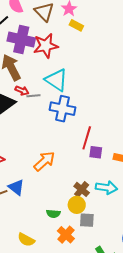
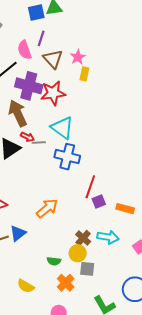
yellow rectangle: (76, 25) -> (84, 74), turned 72
purple square: (96, 152) -> (99, 201), turned -32
blue triangle: (16, 187) -> (18, 233), turned 42

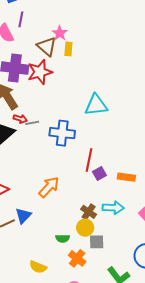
brown triangle: (53, 59) -> (47, 46), moved
cyan triangle: (62, 128) -> (96, 105), moved, turned -35

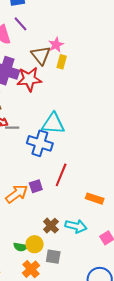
purple line: (21, 19) -> (21, 24), turned -63
cyan triangle: (96, 105) -> (53, 124), moved
purple square: (99, 174) -> (36, 186), moved
yellow circle: (85, 228) -> (35, 244), moved

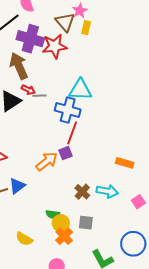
red line: (61, 175) -> (72, 133), moved
yellow circle: (35, 244) -> (61, 223), moved

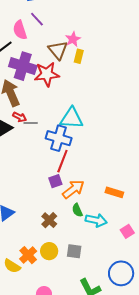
orange arrow: (47, 161) -> (73, 189), moved
brown cross: (82, 192) -> (49, 220), moved
green semicircle: (53, 214) -> (77, 210), moved, turned 56
orange cross: (64, 236) -> (28, 255), moved

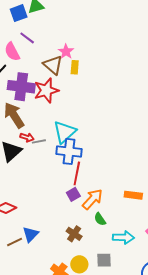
cyan triangle: (72, 118) -> (65, 132), moved, turned -35
cyan arrow: (96, 220) -> (123, 237), moved

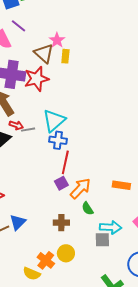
blue cross: (69, 151) -> (58, 140), size x0.7
brown cross: (74, 234) -> (61, 223), turned -35
gray square: (104, 260) -> (102, 240), moved

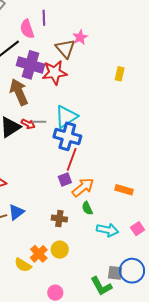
purple line: (18, 26) -> (44, 18), turned 42
yellow rectangle: (65, 56) -> (120, 74), moved
red arrow: (16, 125) -> (28, 124), moved
blue cross: (58, 140) -> (67, 136), size x1.5
gray square: (102, 240) -> (115, 273), moved

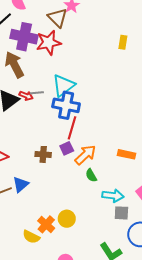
yellow rectangle: (120, 74) -> (123, 42), moved
brown cross: (59, 219) -> (43, 154), moved
gray square: (115, 273) -> (121, 213), moved

